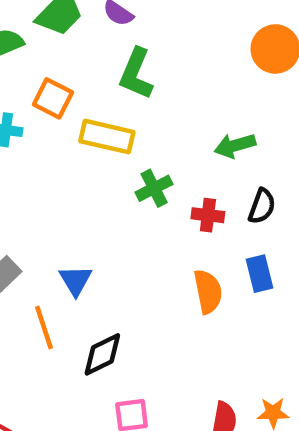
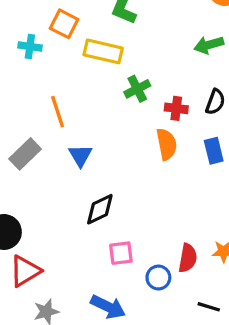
green arrow: (235, 146) -> (209, 45), moved
orange semicircle: (208, 292) -> (167, 144), moved
orange line: (44, 327) -> (58, 112), moved

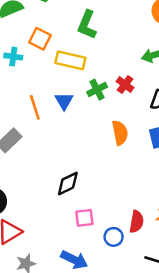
red cross: (176, 108) -> (125, 84), moved, turned 30
blue triangle: (80, 156) -> (64, 101), moved

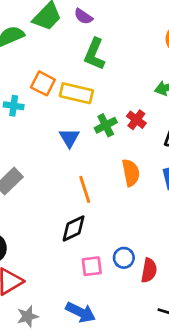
orange square: (40, 39) -> (43, 83), moved
cyan cross: (13, 57) -> (14, 106), moved
orange line: (35, 107) -> (85, 189), moved
blue circle: (114, 237) -> (124, 258), moved

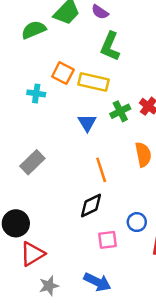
blue circle: (124, 258) -> (137, 222), moved

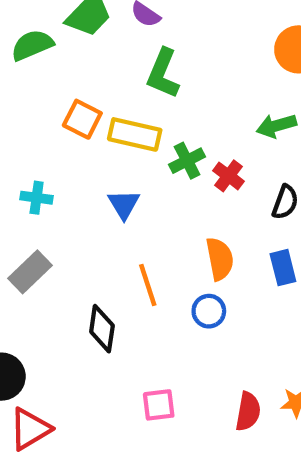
cyan cross: (36, 93) -> (37, 198), moved
green cross: (120, 111) -> (187, 161), moved
black diamond: (91, 206) -> (102, 329), moved, turned -56
blue circle: (137, 222) -> (209, 311), moved

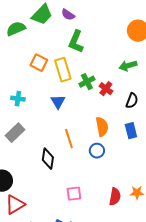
yellow rectangle: (135, 134) -> (63, 70), turned 60

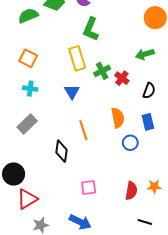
orange square: (39, 63) -> (28, 58), moved
blue circle: (97, 151) -> (130, 143), moved

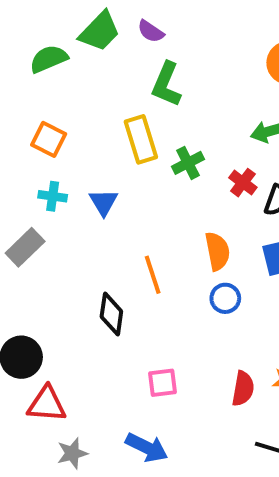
red cross: (122, 78) -> (243, 183), moved
blue triangle: (72, 92) -> (104, 202), moved
gray rectangle: (27, 124) -> (25, 247), moved
blue circle: (130, 143) -> (225, 298), moved
red triangle: (27, 199) -> (47, 404), turned 35

